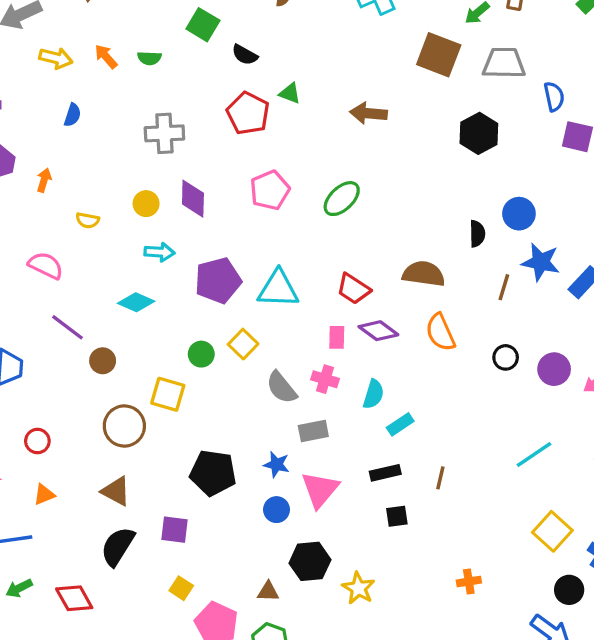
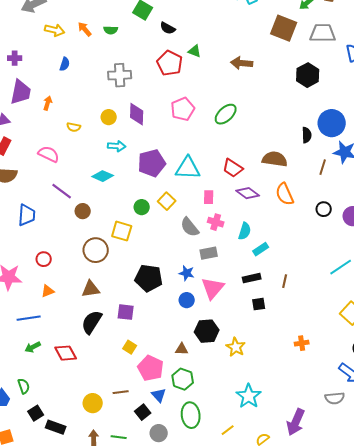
blue circle: (519, 214) -> (332, 123), size x1.4
pink rectangle: (337, 337) -> (209, 197), moved
brown triangle: (116, 491) -> (91, 289), turned -36

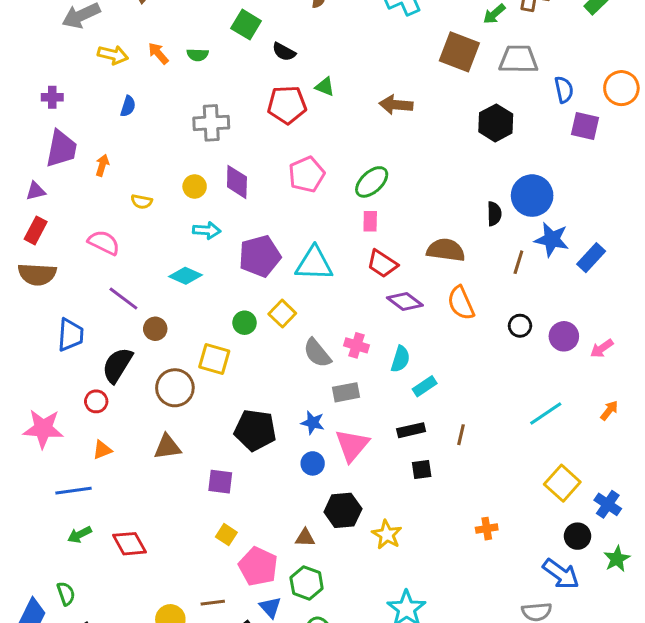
red pentagon: (170, 63) -> (287, 105), turned -30
pink rectangle: (209, 197) -> (370, 221), moved
black semicircle: (92, 322) -> (117, 365), moved

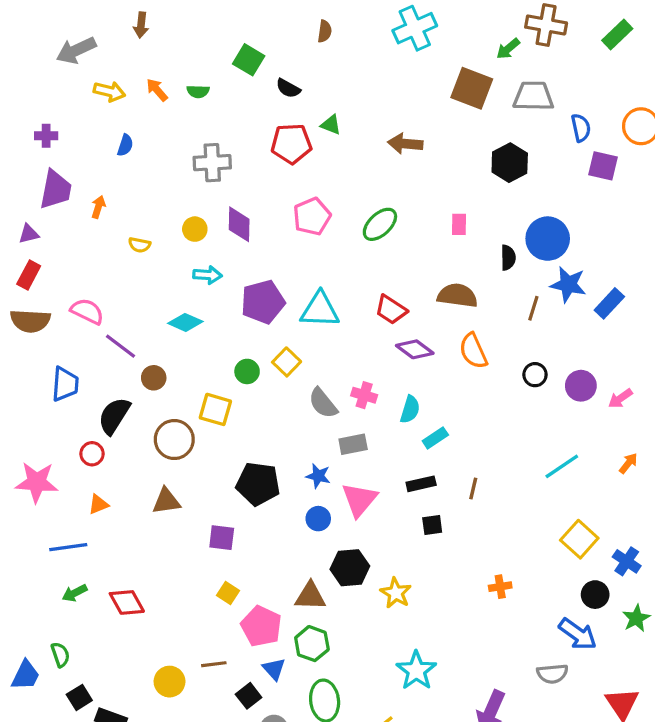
pink rectangle: (370, 221) -> (459, 224), moved
pink semicircle: (104, 242) -> (87, 311), moved
brown triangle: (305, 538) -> (310, 596), size x1.5

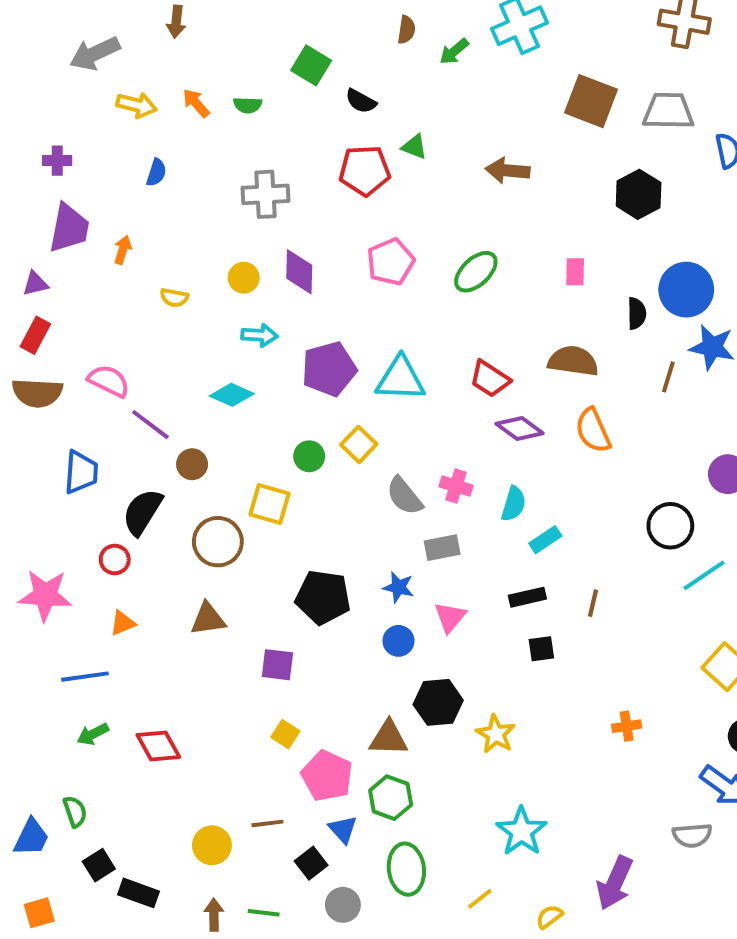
green arrow: (508, 49) -> (454, 51), moved
black circle: (535, 375) -> (670, 526), moved, size x1.5
pink triangle: (359, 500) -> (450, 617), size x0.7

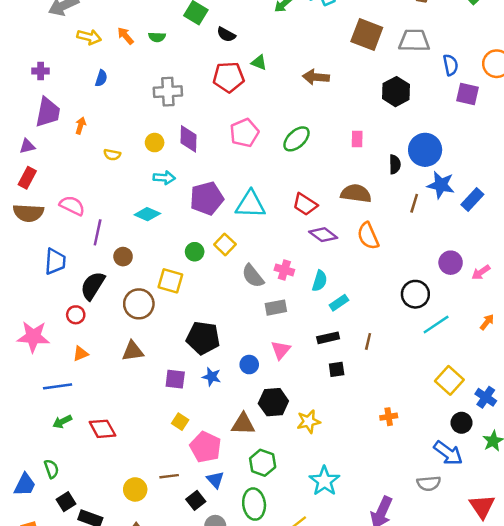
purple line: (150, 425) -> (98, 232), turned 65
blue star: (398, 587) -> (212, 377), moved
yellow star: (496, 734) -> (309, 422), turned 30
green hexagon: (391, 798) -> (263, 463), moved

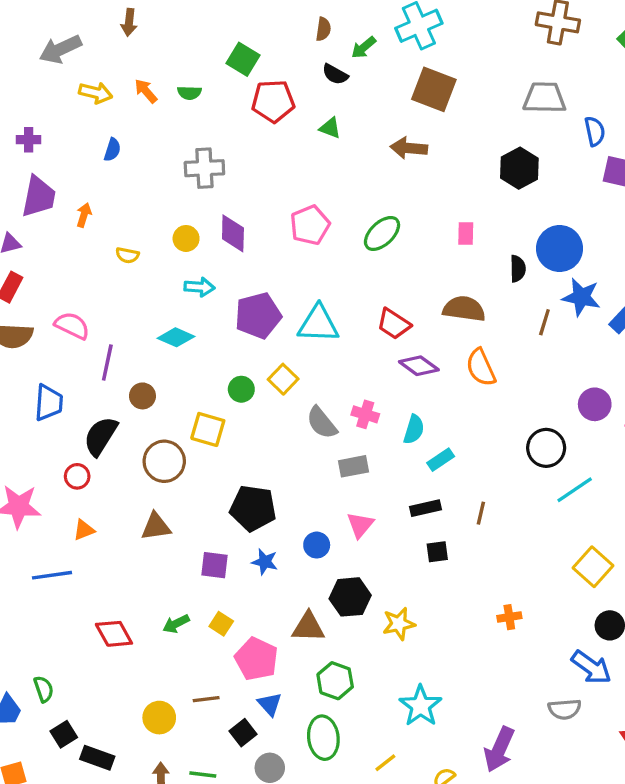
black semicircle: (226, 35) -> (335, 74), moved
brown square: (367, 35) -> (434, 89), moved
red pentagon: (229, 77) -> (273, 101), moved
green arrow: (62, 422) -> (176, 624), moved

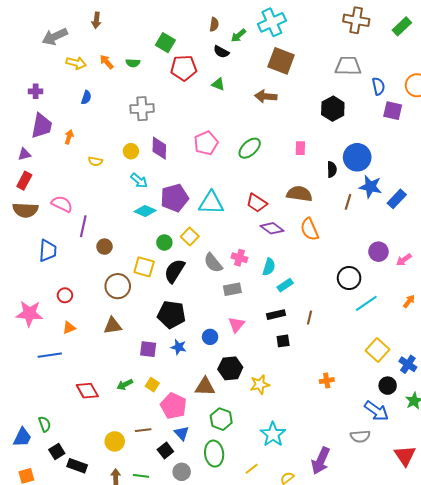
cyan arrow: (199, 287) -> (139, 181), turned 36
cyan diamond: (176, 337) -> (145, 211), moved
black semicircle: (101, 436) -> (175, 271), moved

